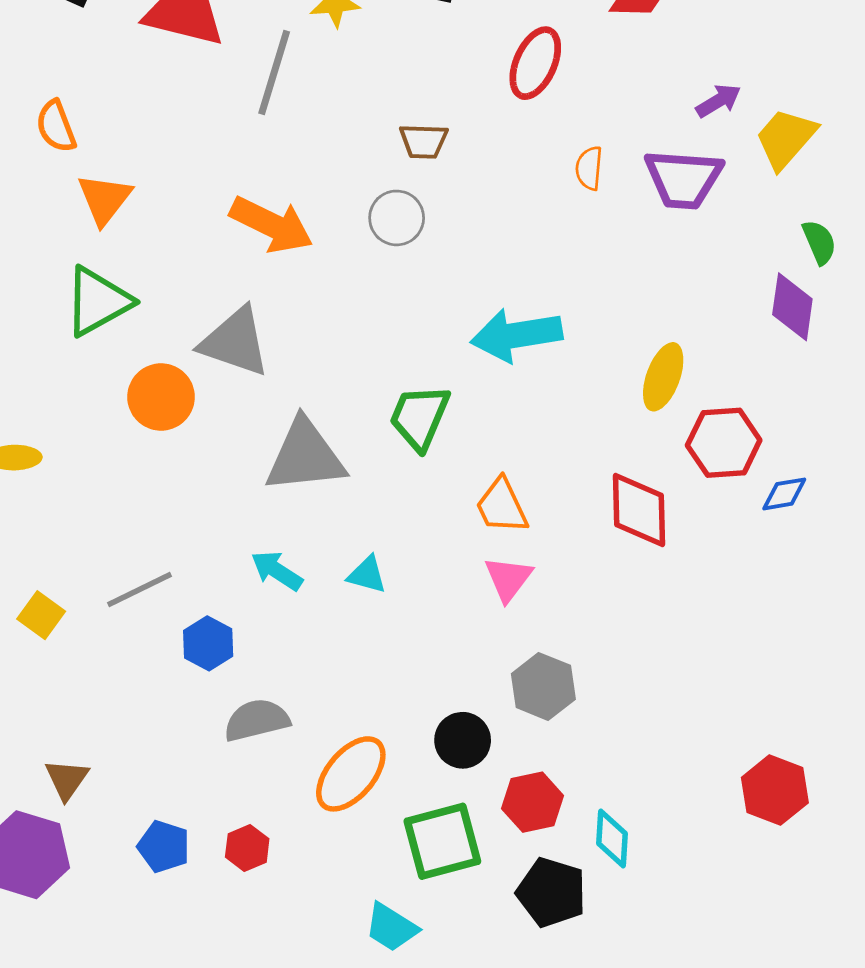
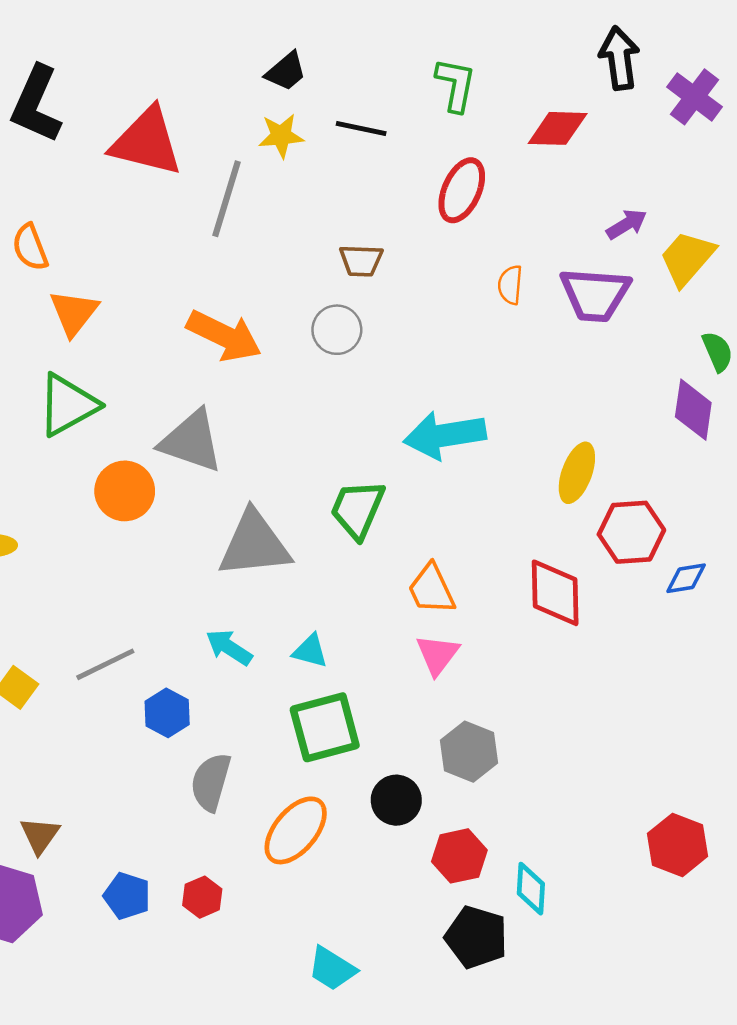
gray semicircle: (257, 720) -> (211, 782), turned -60
green square: (442, 841) -> (325, 727), moved

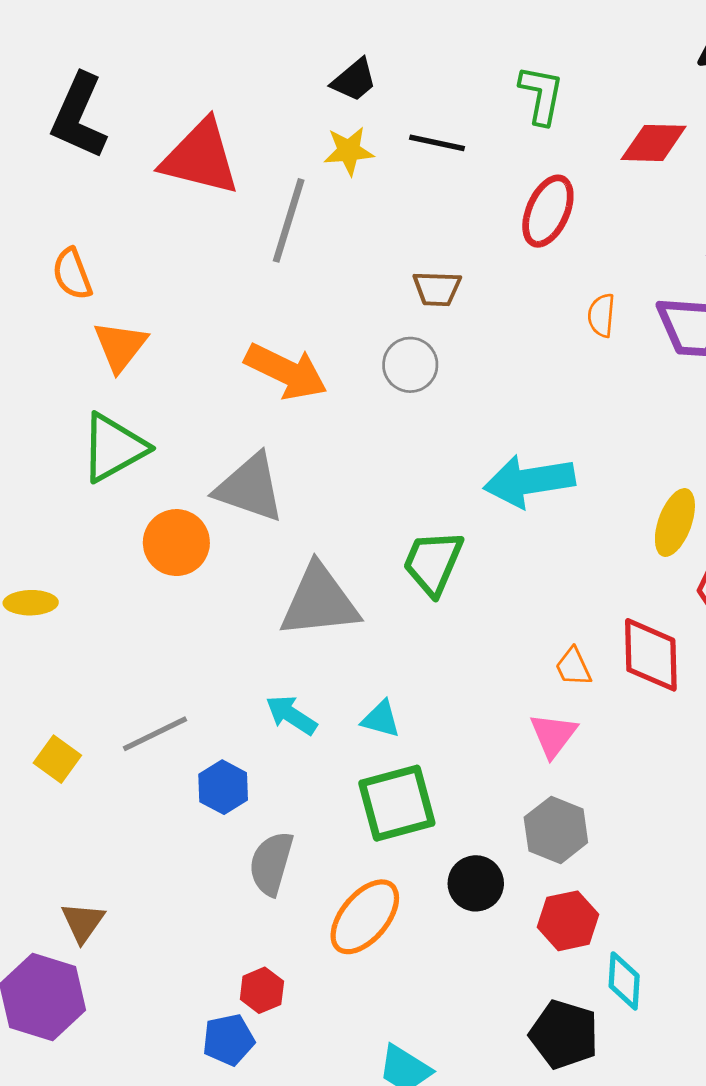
orange trapezoid: (431, 589) -> (573, 667), moved, size x0.7
pink triangle: (437, 655) -> (553, 735), moved
red hexagon: (459, 856) -> (568, 921), moved
blue pentagon: (127, 896) -> (228, 1040), moved, turned -30

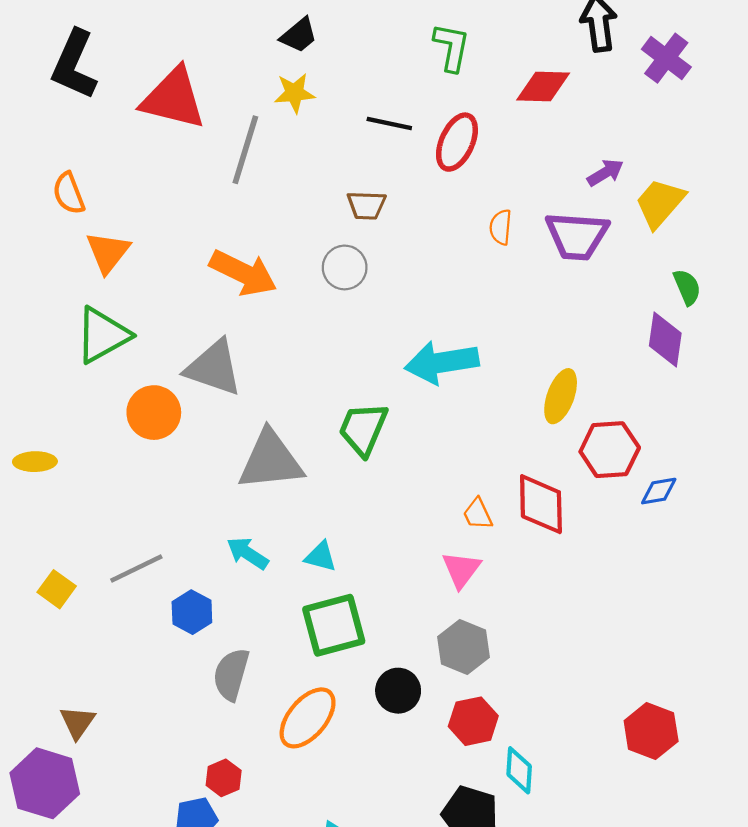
black line: (437, 143) -> (389, 124), moved

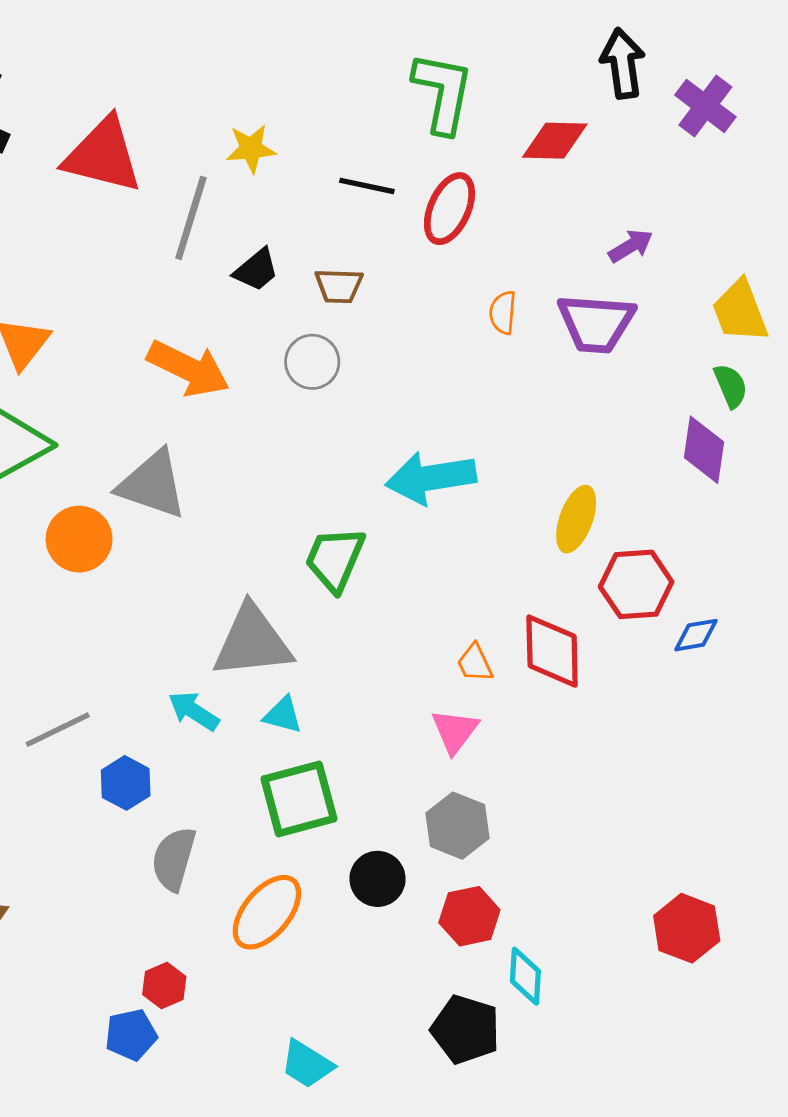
black trapezoid: (299, 35) -> (256, 270), moved
green L-shape: (452, 47) -> (443, 93), size x1.4
yellow trapezoid: (660, 203) -> (740, 311), moved, turned -62
gray triangle: (270, 461) -> (252, 642), moved

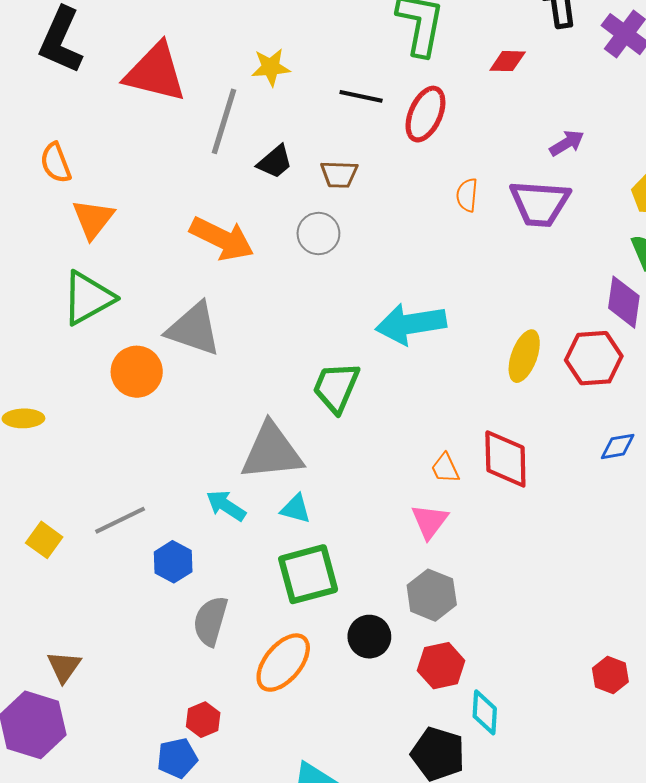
red diamond: (555, 141) -> (508, 61), size x0.7
red hexagon: (636, 584) -> (594, 358), moved
red hexagon: (687, 928) -> (610, 675), size x0.7

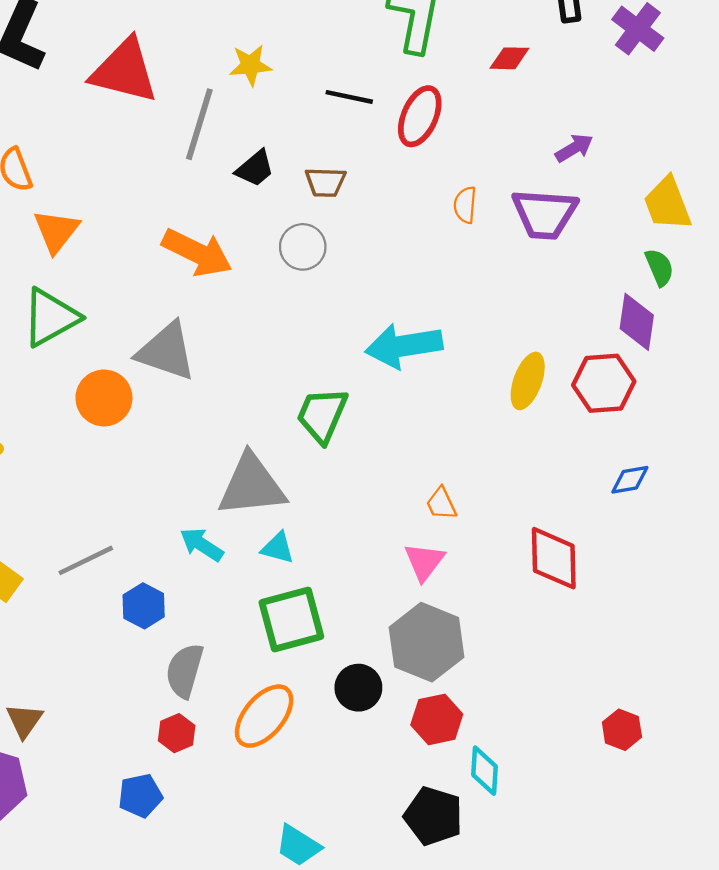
red diamond: (505, 459) -> (554, 558), moved
gray hexagon: (432, 595) -> (427, 642), size x1.4
red hexagon: (203, 720) -> (177, 733), moved
blue pentagon: (177, 758) -> (140, 796), moved

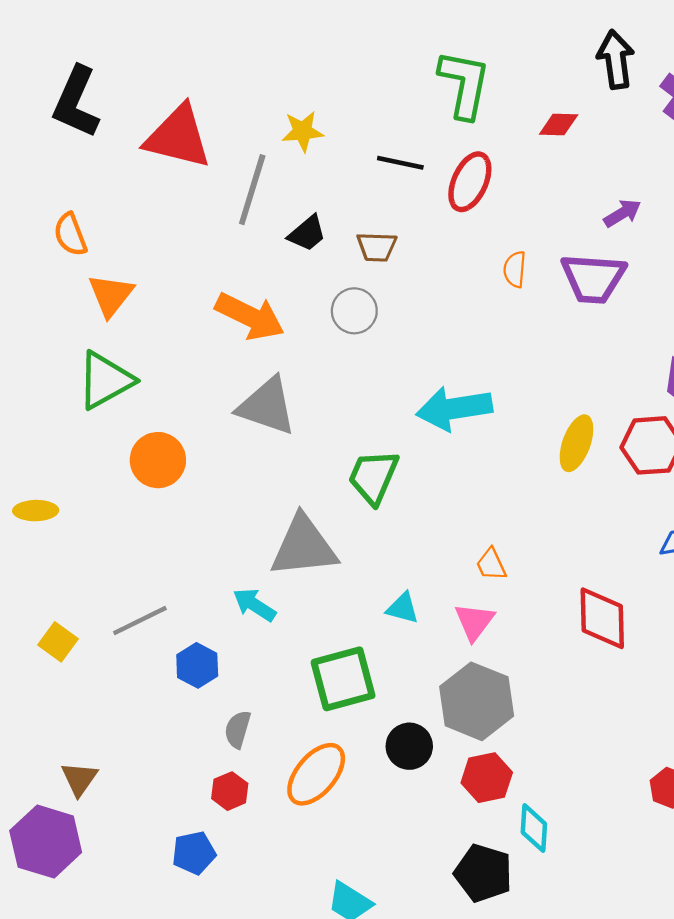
gray triangle: (166, 351) -> (267, 406), moved
cyan triangle: (278, 548) -> (403, 608), moved
gray semicircle: (185, 671) -> (238, 729), size x0.7

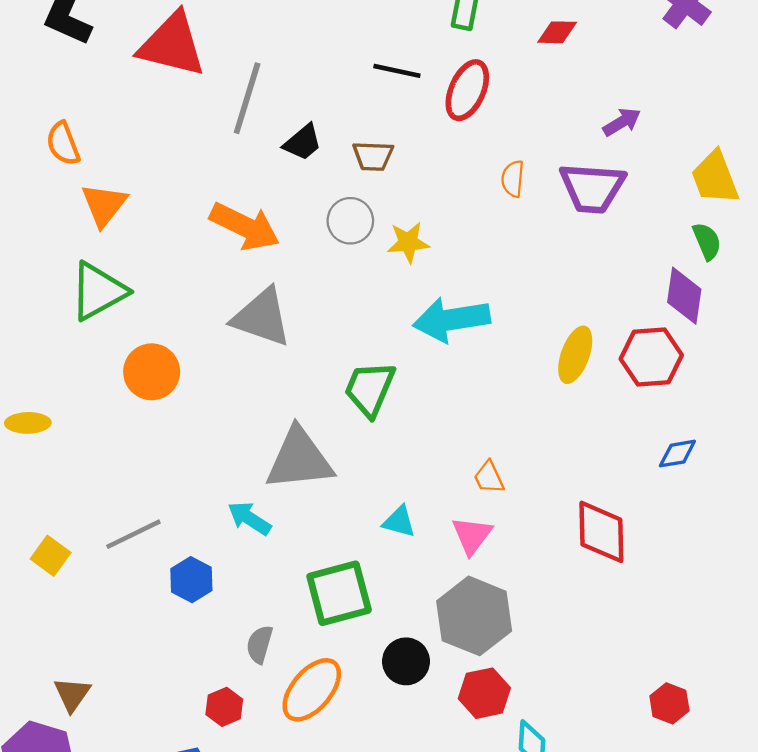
yellow star: (303, 131) -> (408, 242), moved
gray semicircle: (238, 729) -> (260, 644), moved

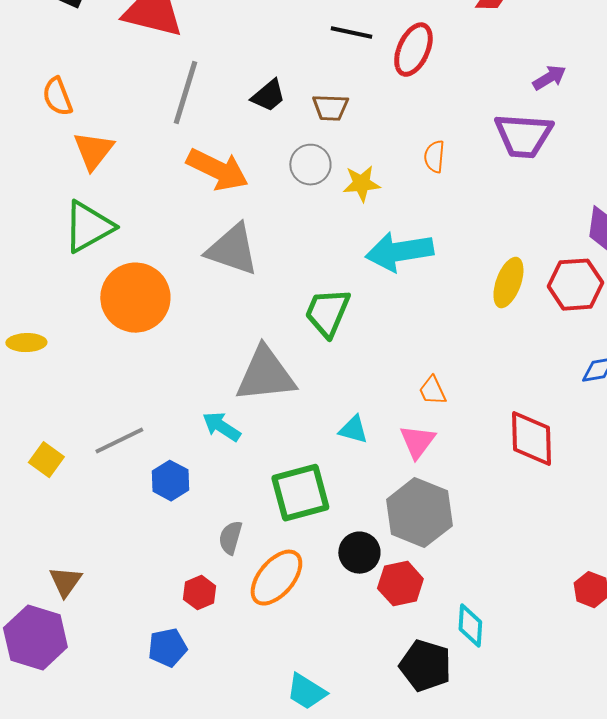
gray line: (247, 98) -> (185, 93), moved
orange semicircle: (513, 179) -> (434, 157), moved
orange circle: (152, 372) -> (135, 298), size x1.4
red hexagon: (484, 693) -> (400, 584), moved

